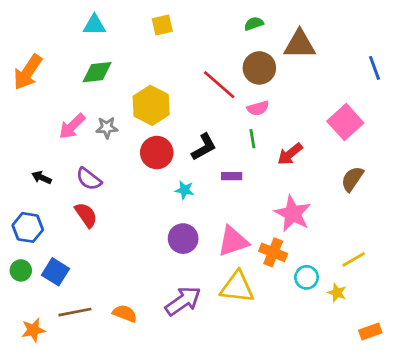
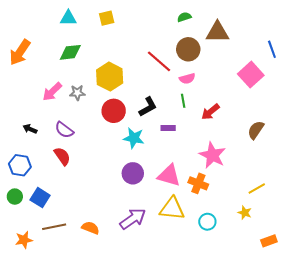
yellow square: (162, 25) -> (107, 18), moved
pink square: (345, 122) -> (251, 75), moved
cyan star: (184, 190) -> (134, 138), size x1.5
pink triangle: (233, 241) -> (169, 175), turned 35
cyan circle: (307, 277) -> (207, 222), moved

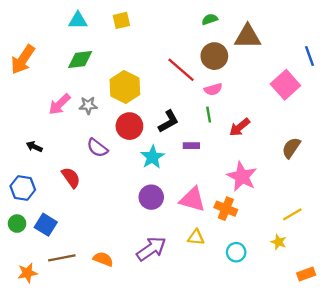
purple semicircle: (64, 130) -> (97, 148), moved
cyan star: (134, 138) -> (152, 157), turned 30
yellow triangle: (172, 209) -> (196, 237), size x0.6

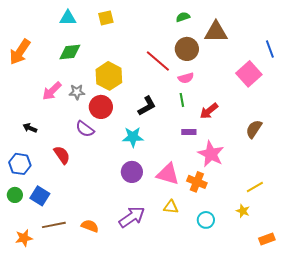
red circle: (129, 126) -> (101, 107), moved
purple rectangle: (191, 146) -> (189, 132), moved
cyan star: (152, 157) -> (133, 137), turned 30

